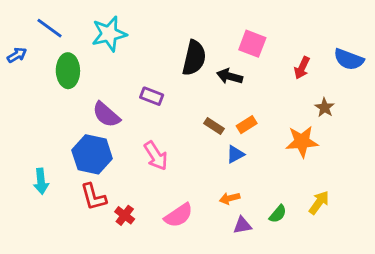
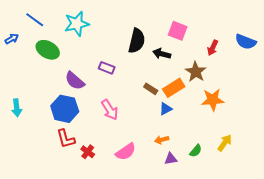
green ellipse: (68, 71) -> (48, 50), turned -60
brown star: (325, 108) -> (196, 72), moved, size x1.5
orange rectangle: (247, 125) -> (174, 88), size x1.5
cyan arrow: (41, 181) -> (17, 108), moved

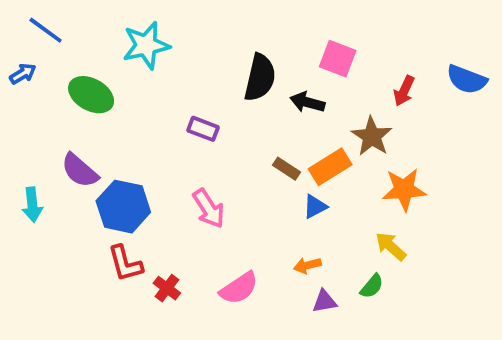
blue line: (35, 20) -> (46, 30), moved
purple semicircle: (75, 81) -> (80, 171), moved
yellow arrow: (225, 143) -> (391, 246), moved, turned -84

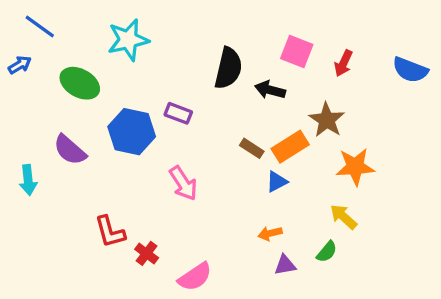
red arrow: (404, 91) -> (343, 63), moved
blue hexagon: (123, 207) -> (132, 132), moved
pink semicircle: (239, 288) -> (195, 277), moved

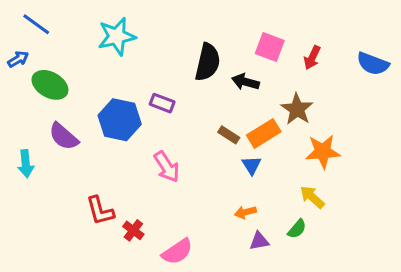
green ellipse: (80, 83) -> (50, 85), moved
blue triangle: (277, 182) -> (252, 165), turned -35

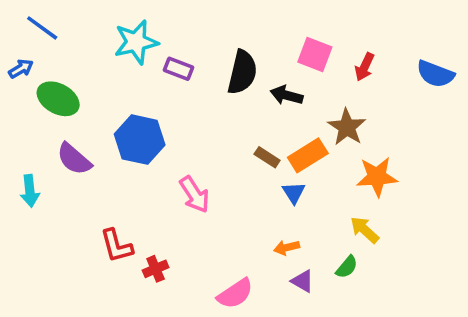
purple rectangle: (162, 103) -> (179, 69), moved
red cross: (133, 230) -> (156, 269), turned 30
purple triangle: (259, 241) -> (303, 281), turned 40
pink semicircle: (177, 252) -> (235, 294), moved

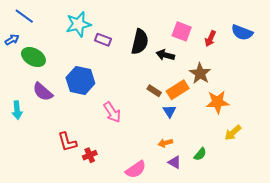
blue semicircle: (435, 74) -> (242, 32), moved
yellow arrow: (365, 230) -> (233, 133), moved, turned -84

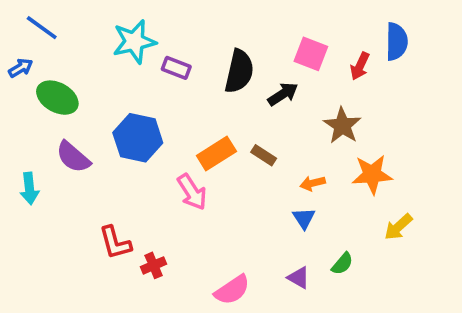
blue semicircle: (242, 32) -> (397, 42), moved, turned -110
black arrow: (165, 55) -> (283, 94), turned 132
orange rectangle: (178, 90) -> (216, 153), moved
blue triangle: (169, 111) -> (304, 218), moved
orange arrow: (165, 143) -> (313, 183), moved

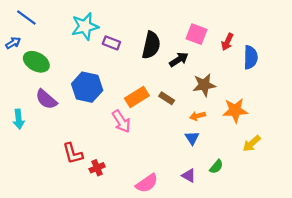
blue semicircle: (397, 42) -> (251, 57), moved
brown star: (342, 126) -> (204, 85), moved, turned 30

